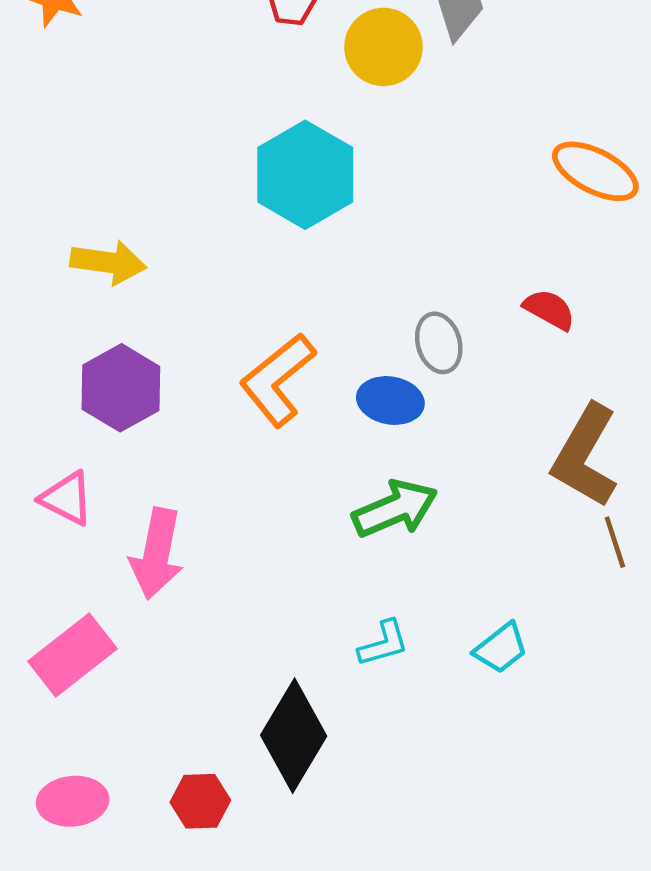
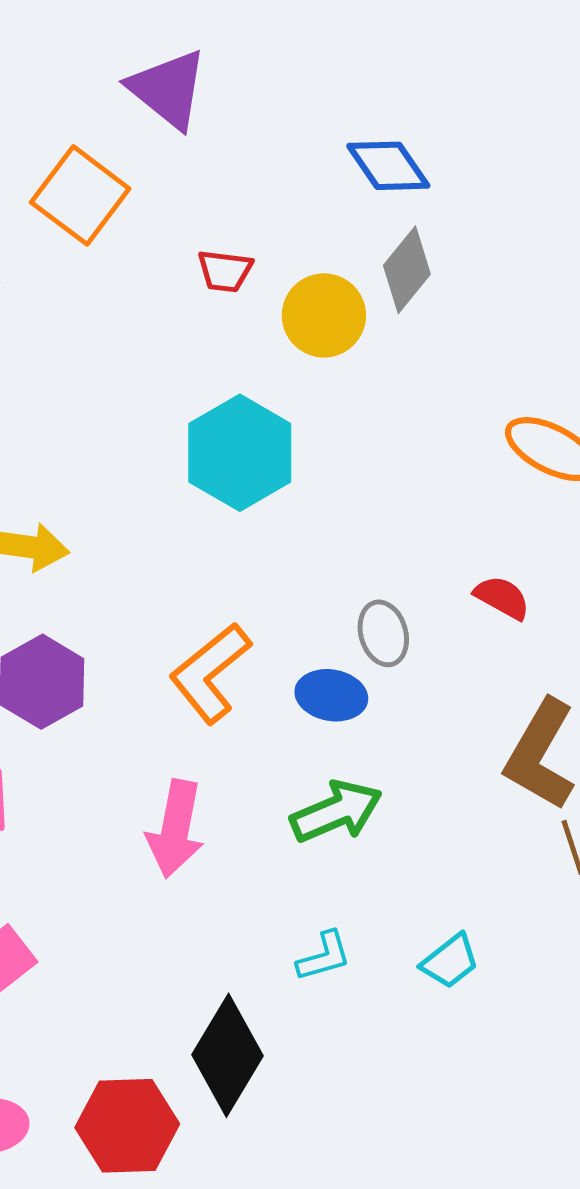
pink arrow: (157, 554) -> (175, 829), moved
red hexagon: (200, 801) -> (127, 1126), size x1.6

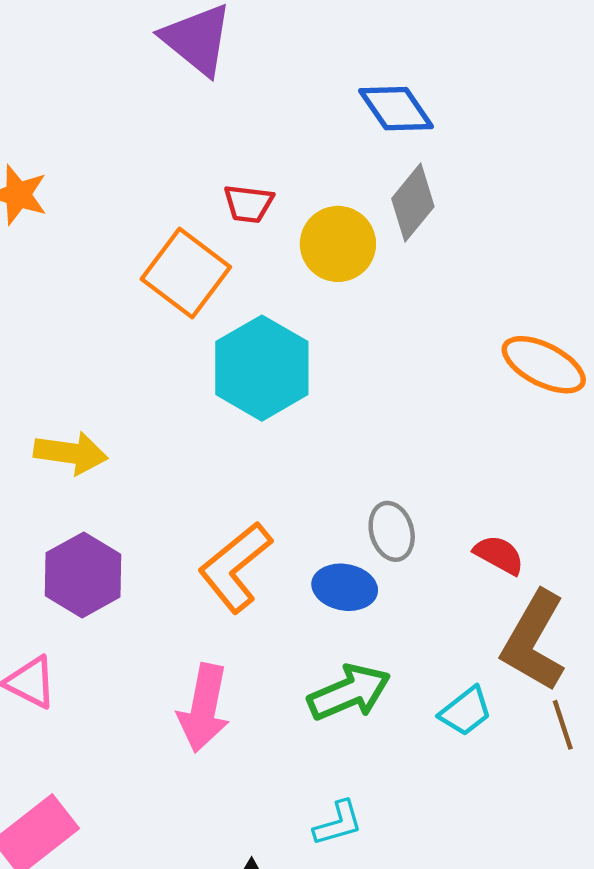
orange square: (80, 195) -> (186, 273), moved
red semicircle: (502, 598) -> (499, 555), moved
cyan trapezoid: (450, 961) -> (465, 711), moved

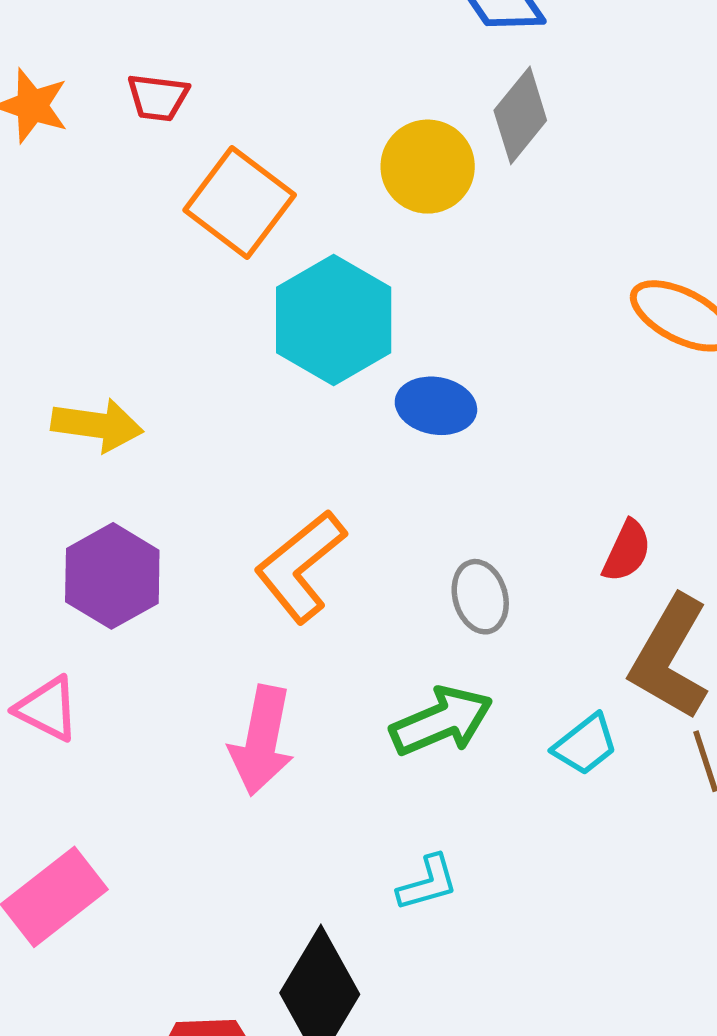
red trapezoid: (248, 204) -> (158, 97), moved
gray ellipse: (392, 531) -> (480, 597), moved
red semicircle: (499, 555) -> (627, 551), turned 86
blue ellipse: (345, 587) -> (436, 406), moved

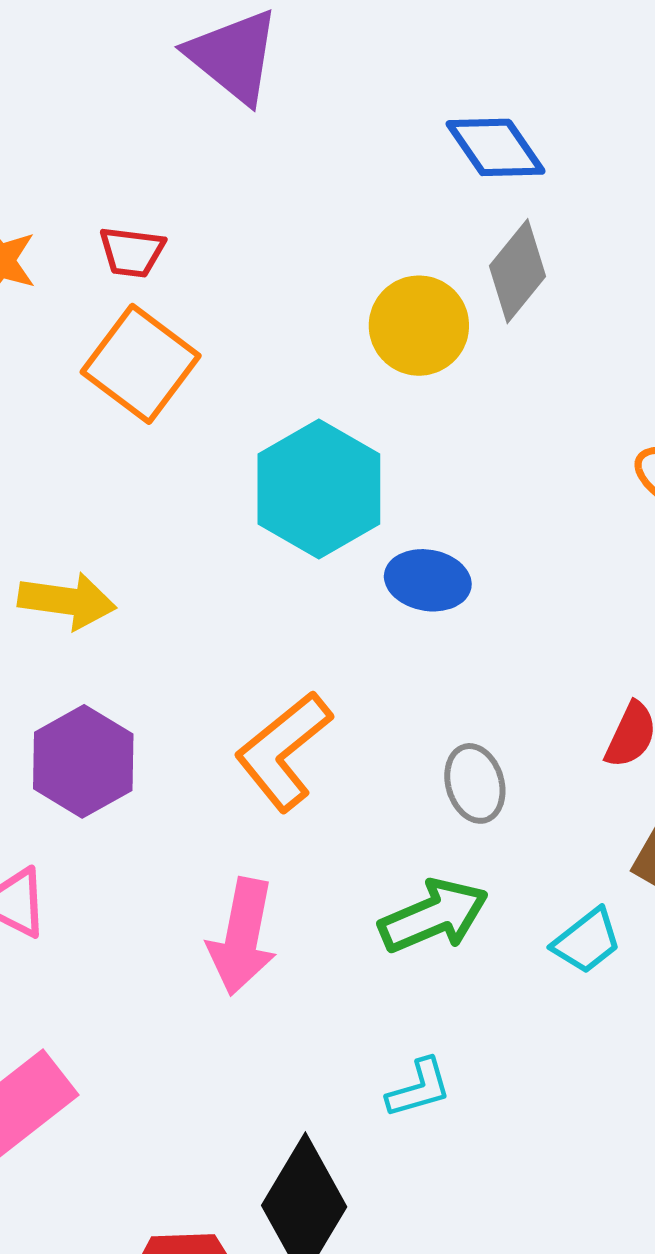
orange square: (240, 202) -> (141, 364), moved

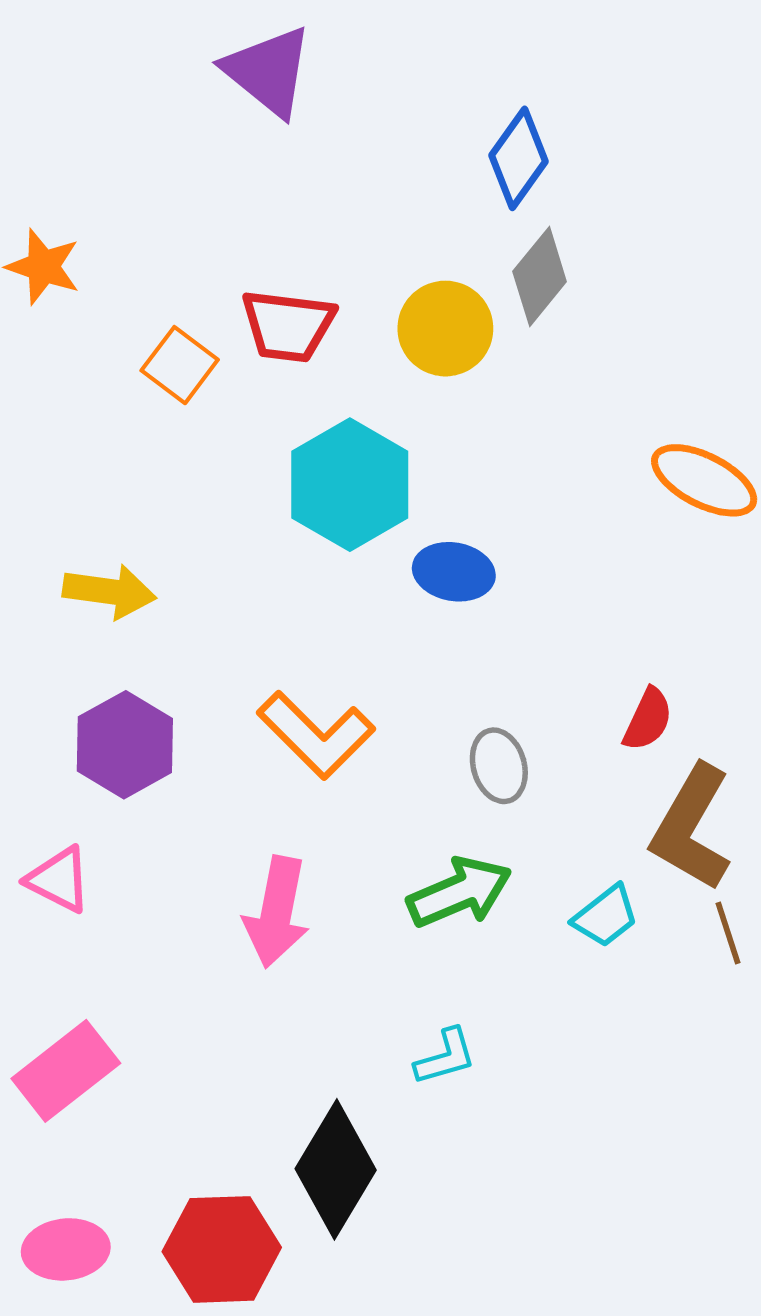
blue diamond: (495, 147) -> (518, 158), turned 70
red trapezoid: (132, 252) -> (288, 326), moved, size x1.5
orange square: (141, 364) -> (180, 365), size x0.7
orange L-shape: (283, 751) -> (316, 735), turned -96

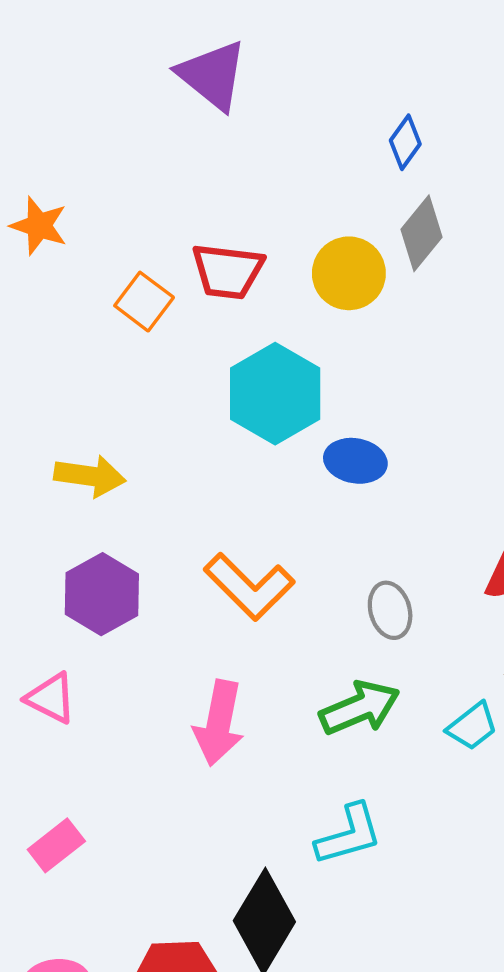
blue diamond: (518, 158) -> (405, 142), size x0.7
cyan L-shape: (445, 1057) -> (349, 835), size x1.4
pink rectangle: (66, 1071) -> (56, 845), size x0.7

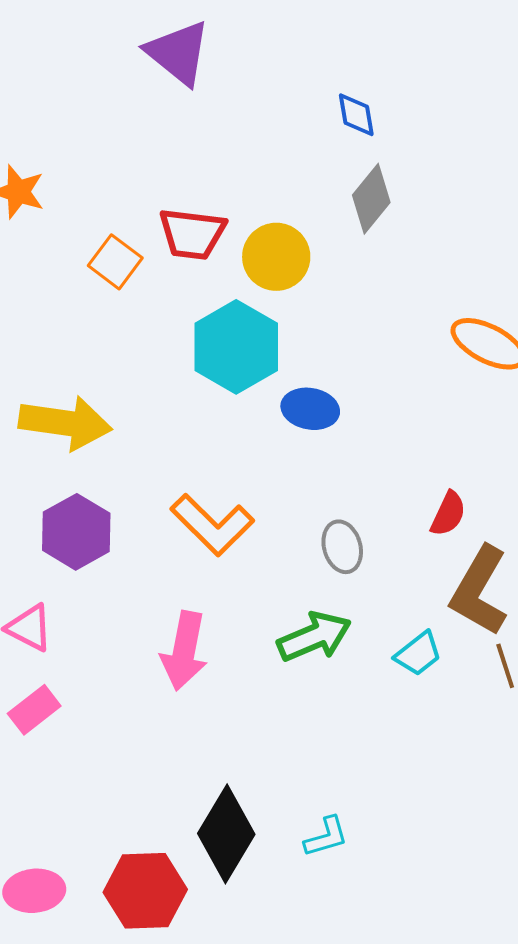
blue diamond: (405, 142) -> (356, 115), turned -45
yellow circle: (349, 273) -> (276, 257), moved
yellow arrow: (90, 476) -> (65, 423), size x1.4
cyan L-shape: (349, 835) -> (326, 837), moved, size x0.7
pink rectangle: (56, 845) -> (34, 710), moved

